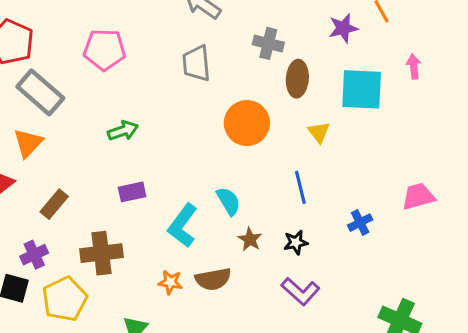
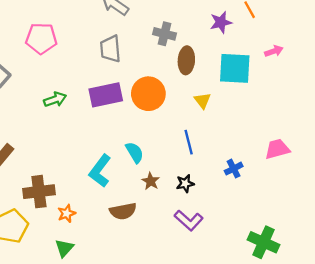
pink arrow: (414, 66) -> (274, 51), turned 78
purple rectangle: (132, 192) -> (106, 95), moved, size x1.6
orange star: (170, 282) -> (67, 213), moved, turned -30

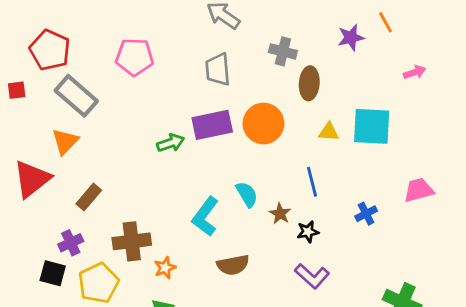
cyan square: (235, 68) -> (372, 126), moved
green arrow: (55, 99) -> (171, 143), moved
yellow triangle: (202, 101) -> (329, 132), turned -48
brown star: (151, 181) -> (280, 214), moved

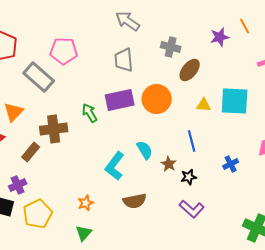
brown ellipse: (309, 83) -> (190, 70), turned 35
gray rectangle: (76, 96) -> (39, 77), moved
green arrow: (171, 143) -> (90, 113), turned -102
brown cross: (132, 241) -> (54, 129), moved

